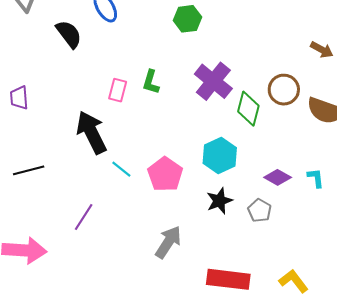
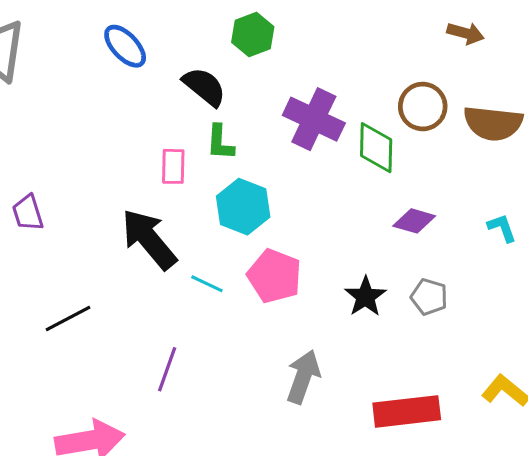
black semicircle: (69, 34) -> (204, 87), moved
cyan hexagon: (220, 156) -> (243, 207), moved
purple diamond: (278, 177) -> (414, 221), moved

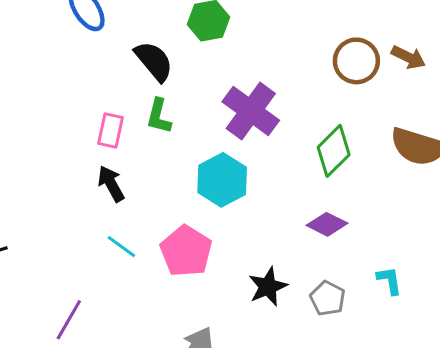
brown circle: (423, 107) -> (356, 61), moved
green diamond: (376, 148) -> (334, 151), moved, turned 33
cyan hexagon: (243, 207) -> (222, 180), moved
cyan L-shape: (502, 228) -> (389, 281), moved
black arrow: (149, 239) -> (111, 184), moved, size x0.6

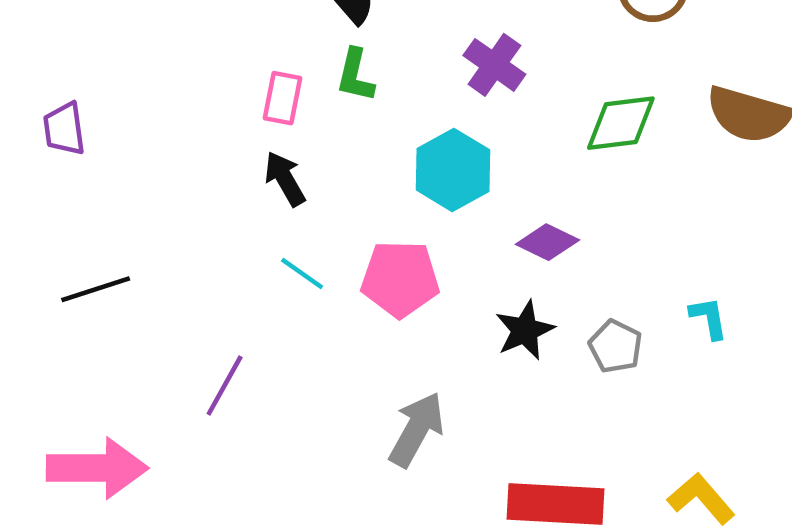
purple cross: (251, 111) -> (494, 65), size x0.7
green diamond: (334, 151) -> (621, 123), turned 39
purple diamond: (327, 224) -> (547, 242), moved
pink pentagon: (186, 251) -> (400, 279), turned -30

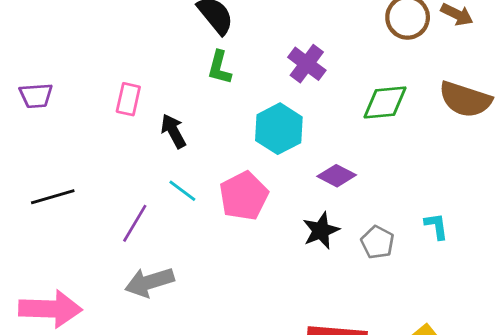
pink rectangle: (283, 98) -> (128, 99), moved
purple trapezoid: (64, 129) -> (36, 96), turned -88
pink pentagon: (400, 279) -> (244, 196), turned -30
purple line: (225, 386) -> (135, 223), moved
gray arrow: (417, 429) -> (149, 282), moved, turned -138

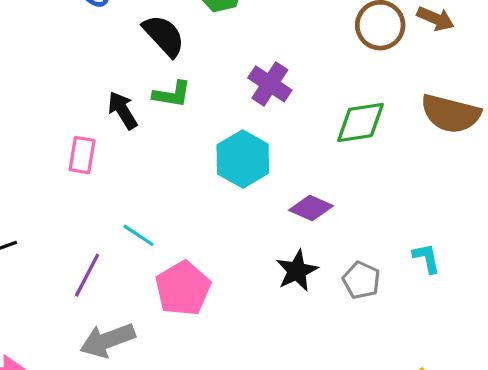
green L-shape: (219, 68) -> (172, 94), turned -92
pink rectangle: (128, 99) -> (82, 155), moved
black arrow: (173, 131) -> (123, 110), moved
pink pentagon: (244, 196) -> (183, 288), moved

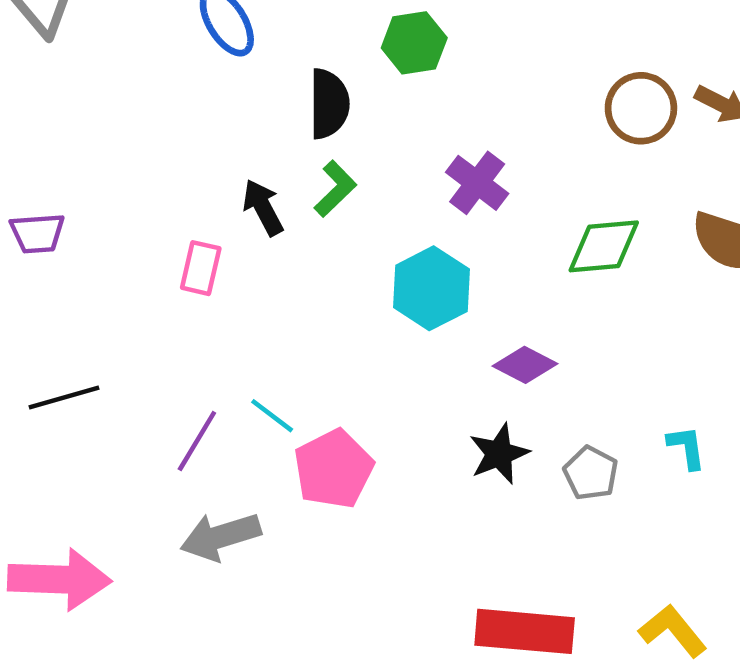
black semicircle: (164, 36) -> (329, 104), turned 39
green L-shape: (172, 94) -> (335, 189), turned -57
cyan line: (138, 235) -> (272, 416), moved

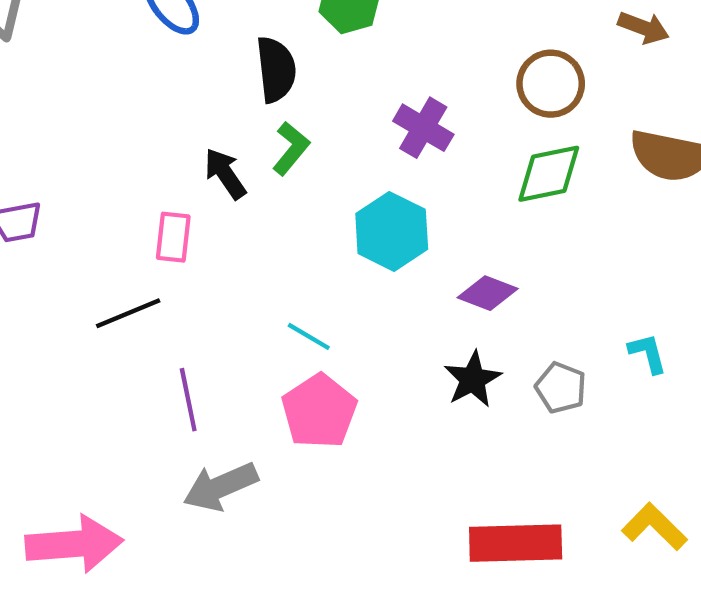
brown circle: (641, 108) -> (551, 84), moved
black line: (64, 397) -> (128, 313), moved
cyan line: (272, 416) -> (309, 336), moved
purple line: (197, 441) -> (188, 400), turned -36

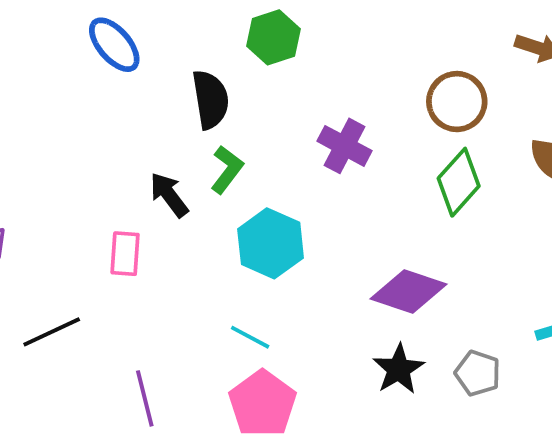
green diamond: (549, 174) -> (459, 182), turned -34
cyan hexagon: (392, 231) -> (271, 243), moved
purple diamond: (488, 293) -> (409, 291), size x1.4
black line: (128, 313) -> (52, 332), moved

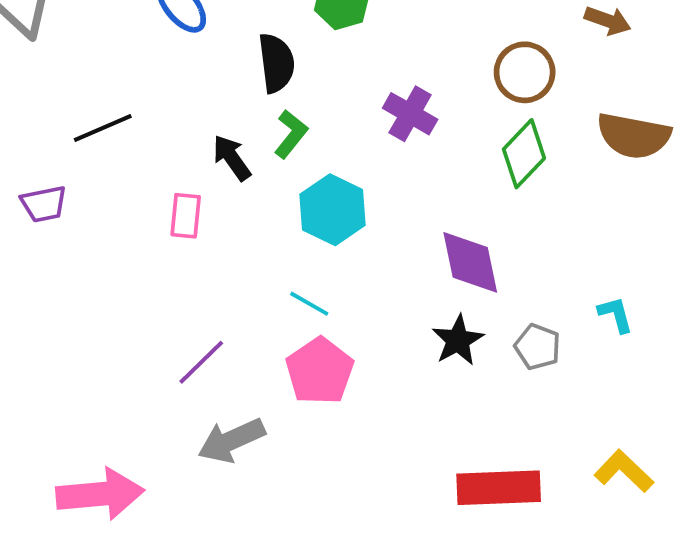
purple diamond: (409, 291) -> (470, 262), turned 58
black line: (52, 332) -> (103, 128), moved
purple line: (145, 398) -> (201, 362), turned 58

